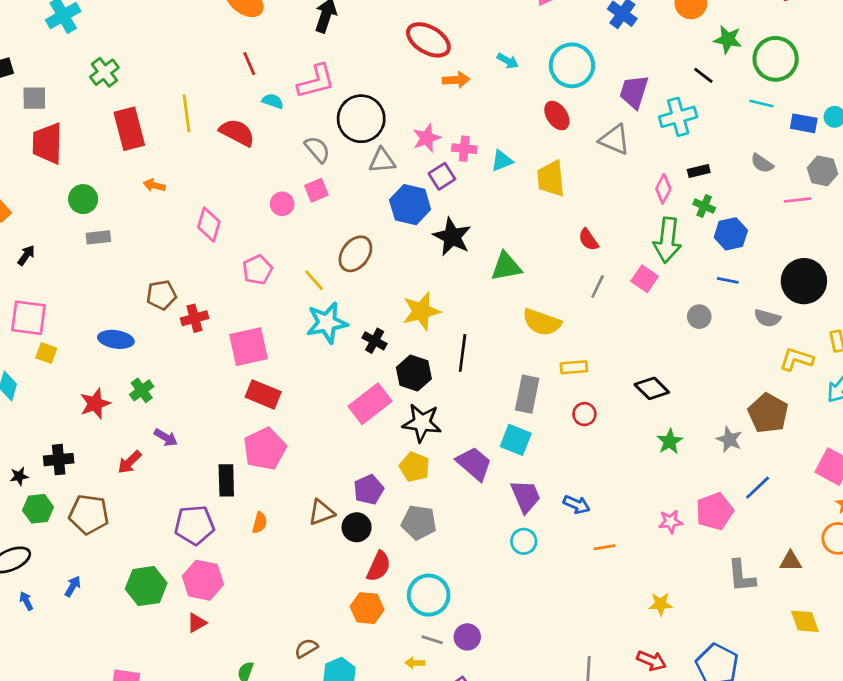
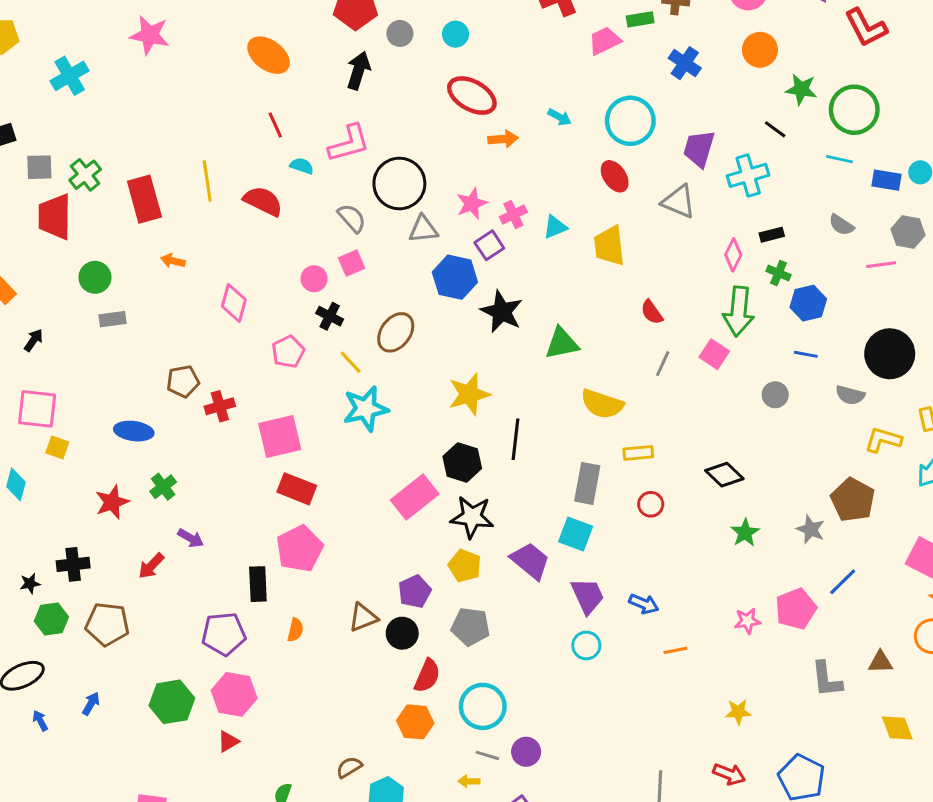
green cross: (104, 72) -> (85, 175), moved
pink cross: (464, 149) -> (513, 215), turned -30
black cross: (375, 341) -> (330, 316), moved

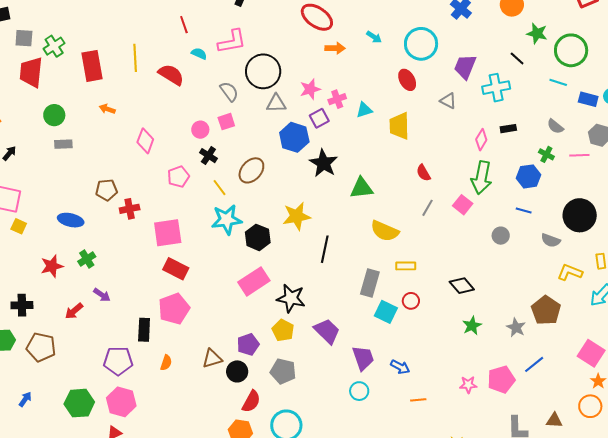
gray triangle: (679, 202) -> (448, 101), size x0.7
green cross: (778, 273) -> (546, 154), moved
black hexagon: (462, 462) -> (258, 237), moved
cyan square: (576, 534) -> (386, 312), moved

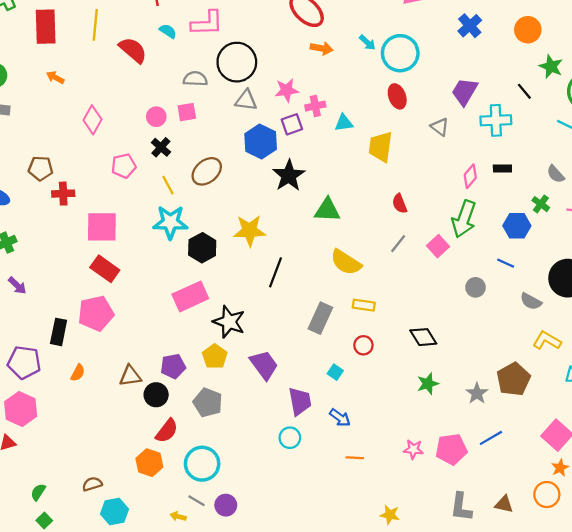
cyan circle: (421, 44) -> (400, 53), moved
gray semicircle: (229, 92) -> (195, 79), turned -60
cyan square: (386, 312) -> (335, 372), moved, size x0.6

